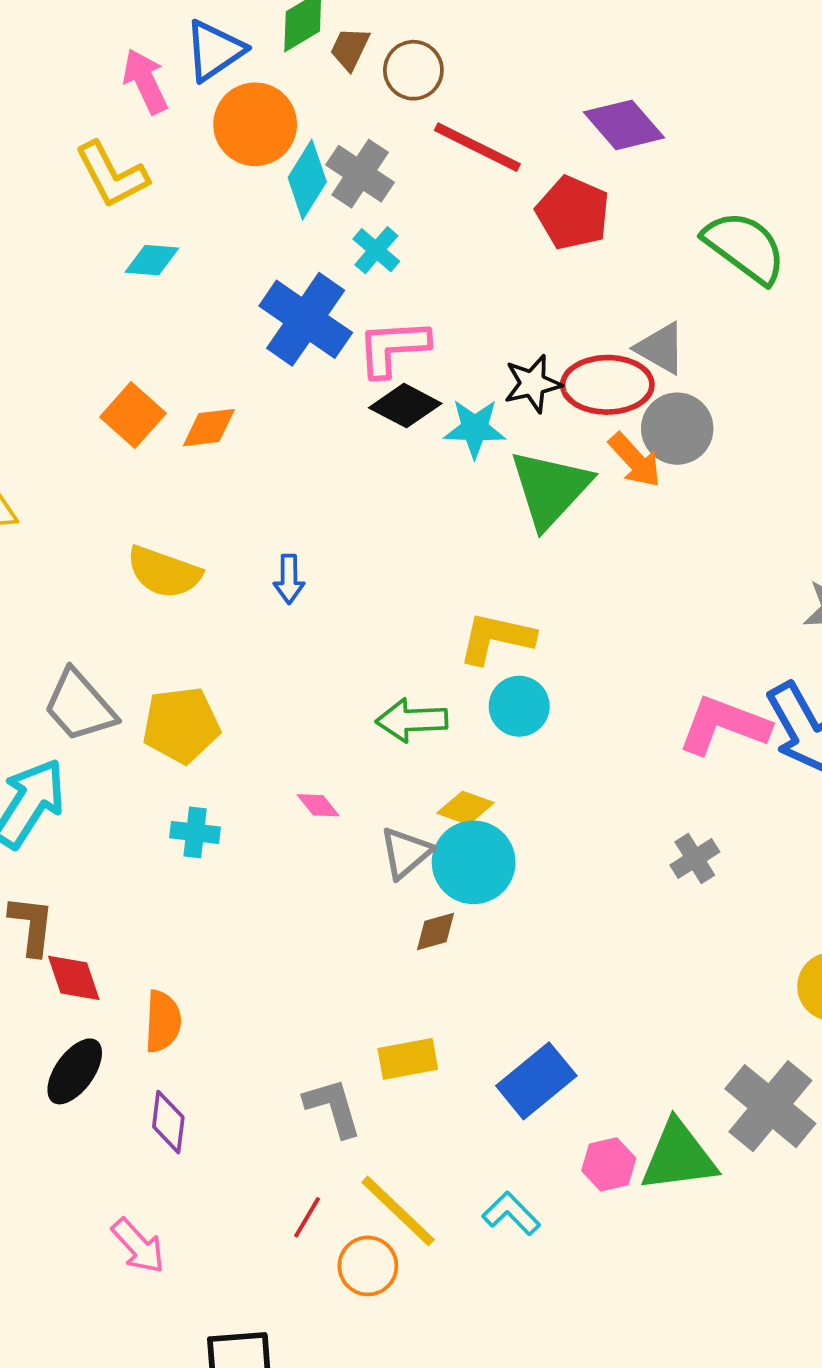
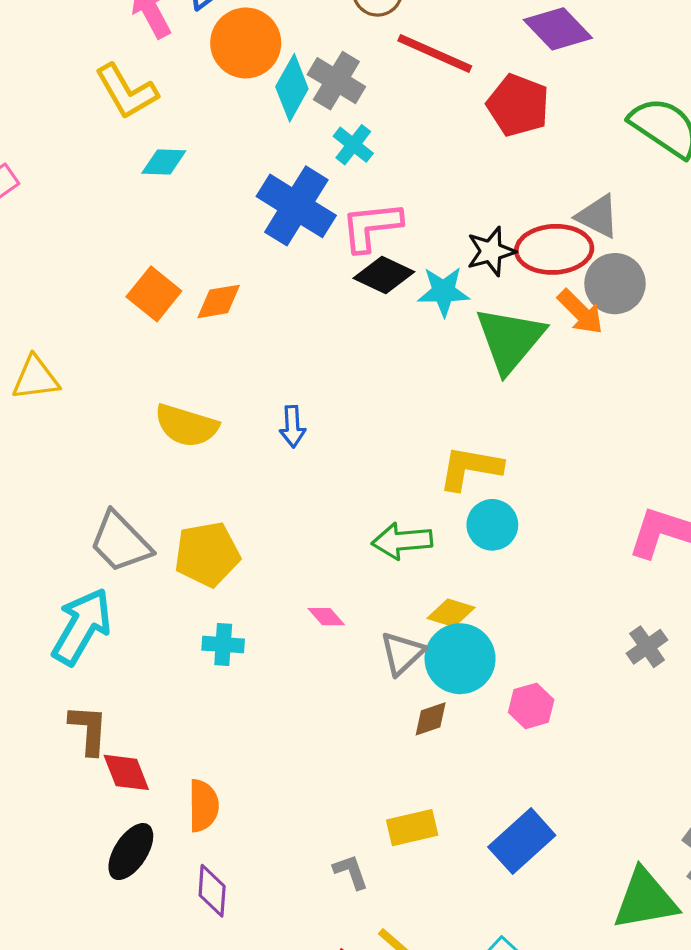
gray L-shape: (333, 1107) -> (351, 872), size x0.7
pink hexagon: (609, 1164) -> (531, 706), moved

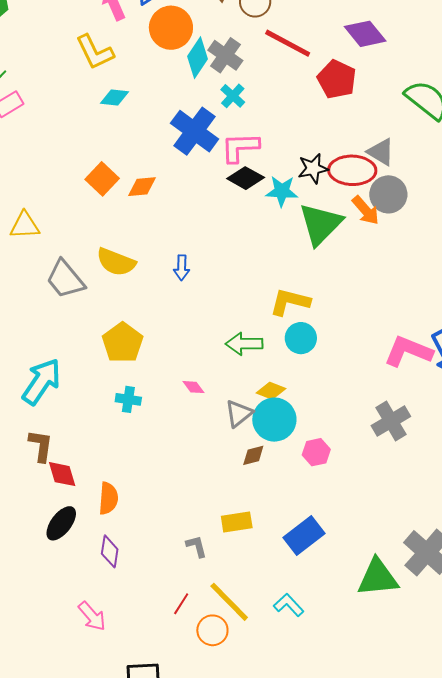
gray trapezoid: (120, 542) -> (65, 279), moved
yellow pentagon: (207, 554) -> (123, 343), turned -30
gray cross: (647, 647) -> (391, 421), size x1.5

